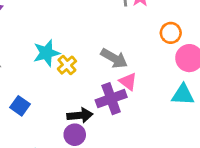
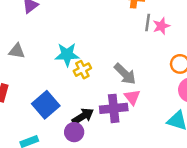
blue square: (20, 106) -> (46, 105), moved, size x1.5
black arrow: (80, 115) -> (83, 116), turned -40

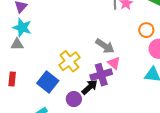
cyan star: (67, 55) -> (22, 28), moved, turned 30
yellow cross: (82, 70) -> (69, 61), moved, size x1.5
black arrow: (83, 116) -> (90, 87), moved

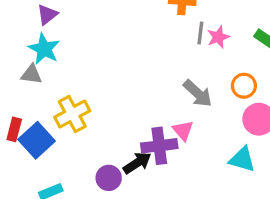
gray arrow: (105, 46) -> (198, 93), moved
yellow cross: (69, 61) -> (72, 114), moved
blue square: (48, 82) -> (37, 140), moved

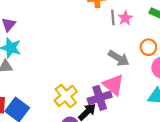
yellow cross: (72, 114) -> (66, 96), moved
pink triangle: (183, 130) -> (113, 85), size x1.5

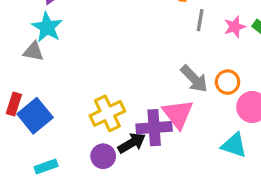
pink star: (125, 18) -> (235, 27), moved
orange circle: (148, 47) -> (228, 82), moved

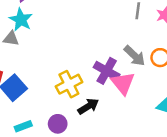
purple cross: (154, 128) -> (107, 71), moved, turned 35
purple circle: (103, 156) -> (58, 124), moved

